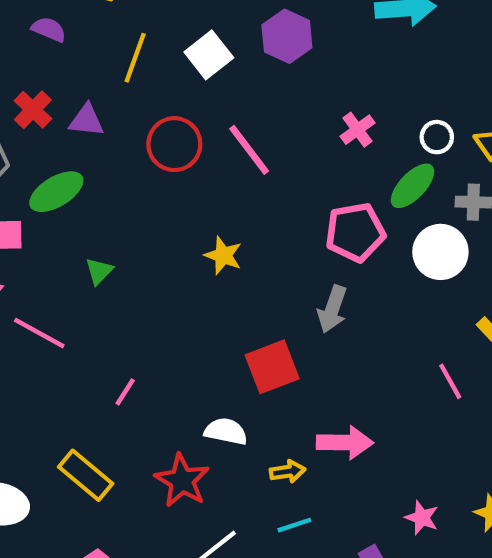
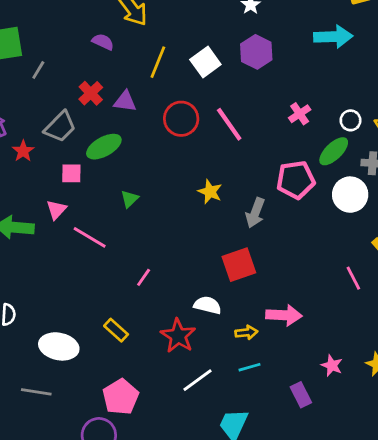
gray arrow: (332, 309) -> (255, 213), moved
yellow rectangle: (86, 475) -> (116, 330), size x0.7

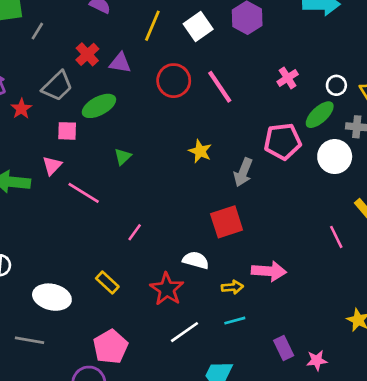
pink star: (332, 365) -> (317, 360), moved, turned -30

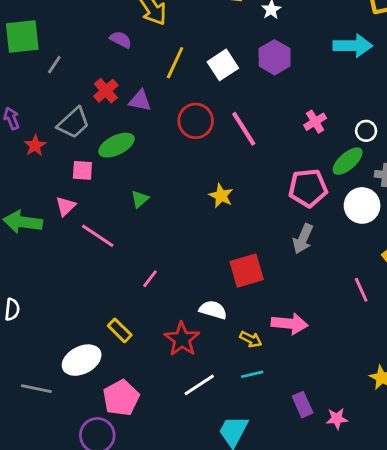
gray arrow: (243, 172) -> (303, 239), moved
yellow arrow: (232, 287) -> (251, 339), turned 30
white ellipse: (52, 297) -> (82, 360), moved, turned -42

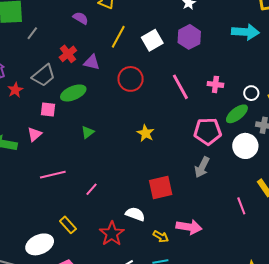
pink cross: (315, 122) -> (215, 84), turned 35
pink line: (244, 129) -> (180, 87), moved
pink line: (98, 236) -> (53, 175), moved, turned -50

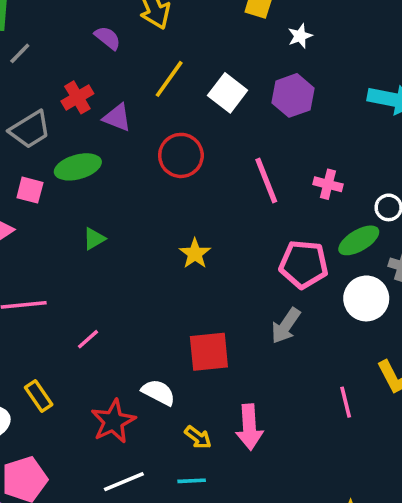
white square: (152, 40) -> (228, 93), turned -30
pink arrow: (189, 227) -> (249, 427), turned 70

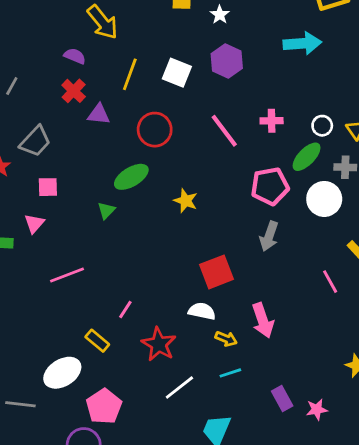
red cross: (77, 97) -> (74, 91), moved
green ellipse: (78, 167) -> (131, 177), moved
pink line: (88, 339) -> (125, 309), moved
white semicircle: (158, 392) -> (202, 311), moved

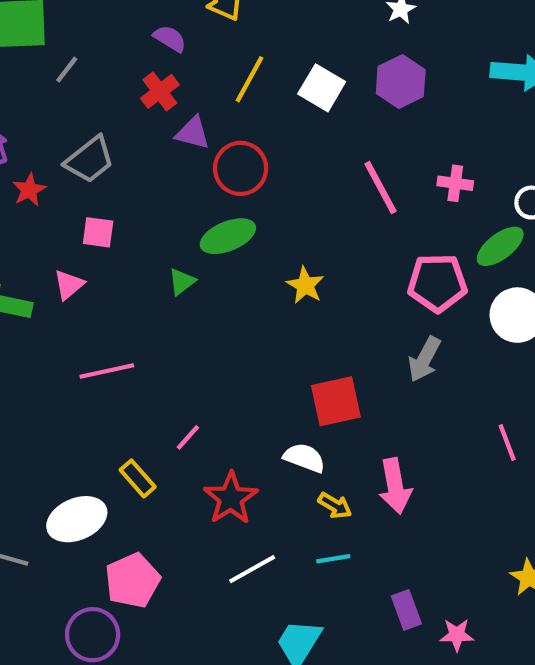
red circle: (155, 130) -> (241, 168), moved

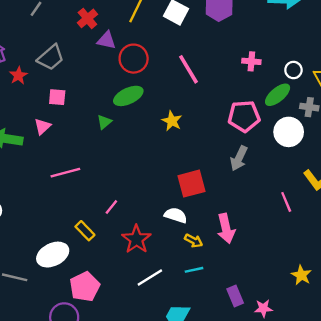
pink line: (381, 187) -> (189, 69), moved

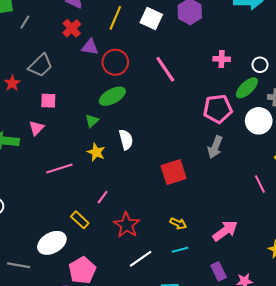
yellow star: (172, 121) -> (96, 152), moved
white semicircle: (176, 215) -> (126, 140), moved, turned 60
pink arrow: (226, 228) -> (225, 231), moved, turned -110

